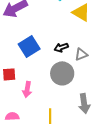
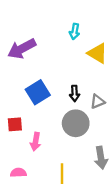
black arrow: (61, 47) -> (75, 93), turned -72

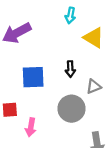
blue square: (38, 92) -> (33, 77), turned 30
black arrow: (75, 93) -> (70, 69), moved

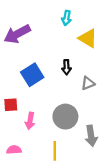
blue square: (33, 77) -> (32, 75), turned -30
gray circle: (72, 109) -> (65, 117), moved

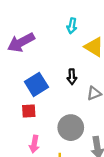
red square: (11, 105) -> (29, 111), moved
pink arrow: (30, 121) -> (34, 144), moved

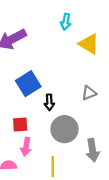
black arrow: (72, 77) -> (49, 102), moved
red square: (29, 111) -> (20, 124), moved

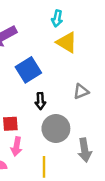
yellow triangle: (89, 44) -> (67, 42), moved
blue square: (28, 84) -> (28, 70), moved

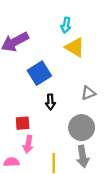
gray circle: (56, 129) -> (82, 128), moved
gray arrow: (85, 150) -> (83, 157), moved

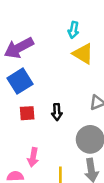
blue square: (39, 73) -> (20, 81), moved
red square: (23, 123) -> (27, 113), moved

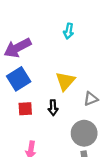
yellow triangle: (83, 54) -> (65, 81), moved, turned 40

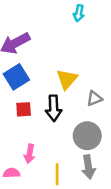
cyan arrow: (69, 31) -> (79, 13), moved
black arrow: (53, 108) -> (54, 108), size x1.5

